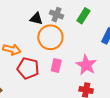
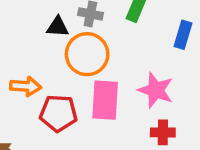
pink rectangle: (56, 66) -> (105, 100), size x1.6

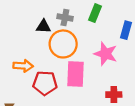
pink star: (156, 90) -> (106, 54), moved

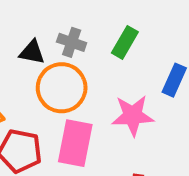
pink star: (106, 54) -> (133, 116), turned -30

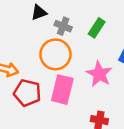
black triangle: (32, 52) -> (39, 12), moved, turned -35
pink star: (133, 116) -> (99, 74), turned 30

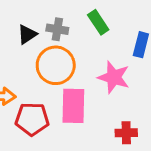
black triangle: (39, 12) -> (27, 34), moved
green rectangle: (97, 28) -> (98, 22), turned -54

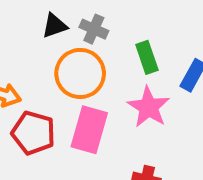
green rectangle: (98, 22) -> (147, 57), moved

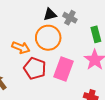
orange circle: (80, 73) -> (48, 38), moved

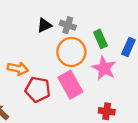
orange circle: (48, 38) -> (71, 52), moved
pink rectangle: (64, 69) -> (70, 85), turned -40

